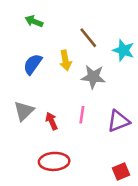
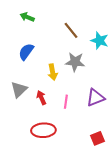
yellow arrow: (65, 60) -> (53, 72), moved
pink line: (82, 115) -> (66, 102), moved

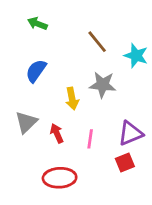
red square: (98, 138) -> (125, 162), moved

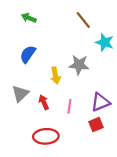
brown line: (97, 42) -> (83, 20), moved

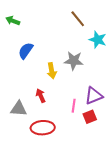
green arrow: (29, 18) -> (13, 21), moved
gray triangle: (20, 94) -> (19, 109), moved, turned 48
pink line: (69, 106) -> (74, 106), moved

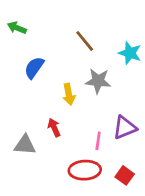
brown line: (78, 19) -> (85, 41), moved
red square: (90, 117) -> (125, 175), moved, turned -32
red ellipse: (43, 128) -> (85, 170), moved

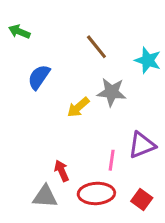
yellow arrow: (69, 94) -> (78, 107), turned 60
red arrow: (54, 128) -> (62, 171), moved
gray triangle: (25, 145) -> (45, 197), moved

